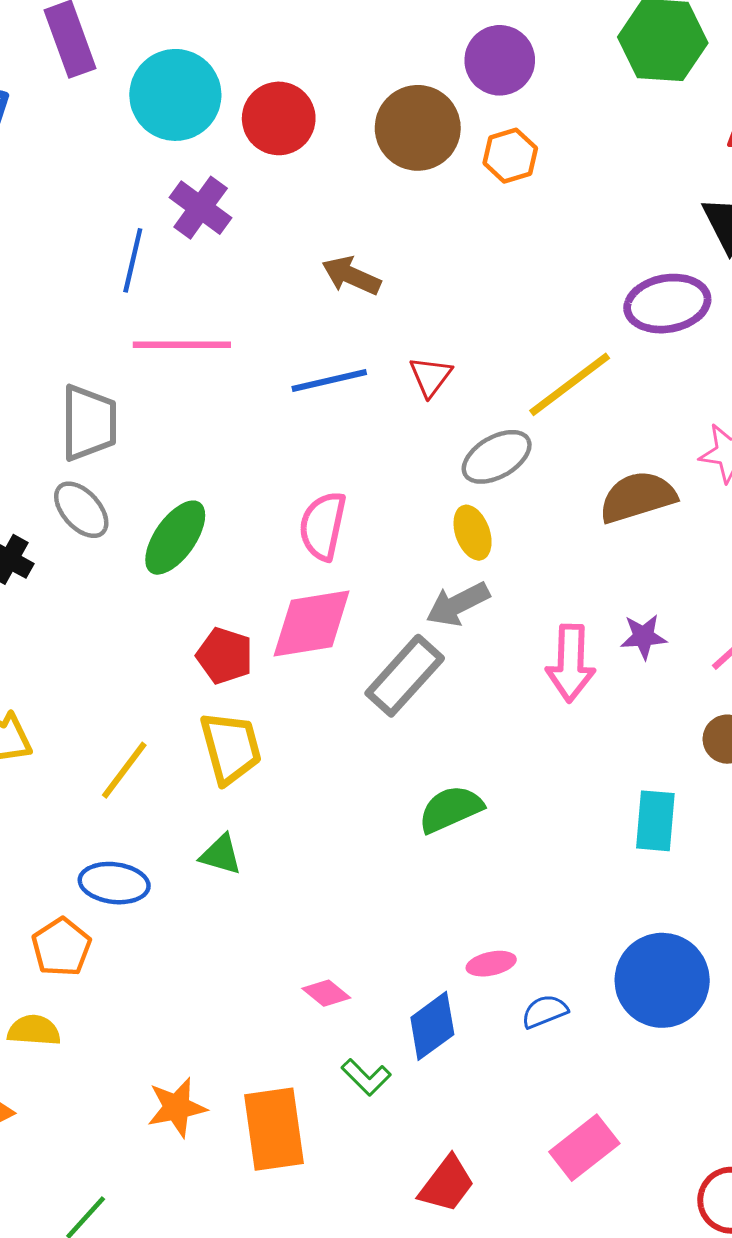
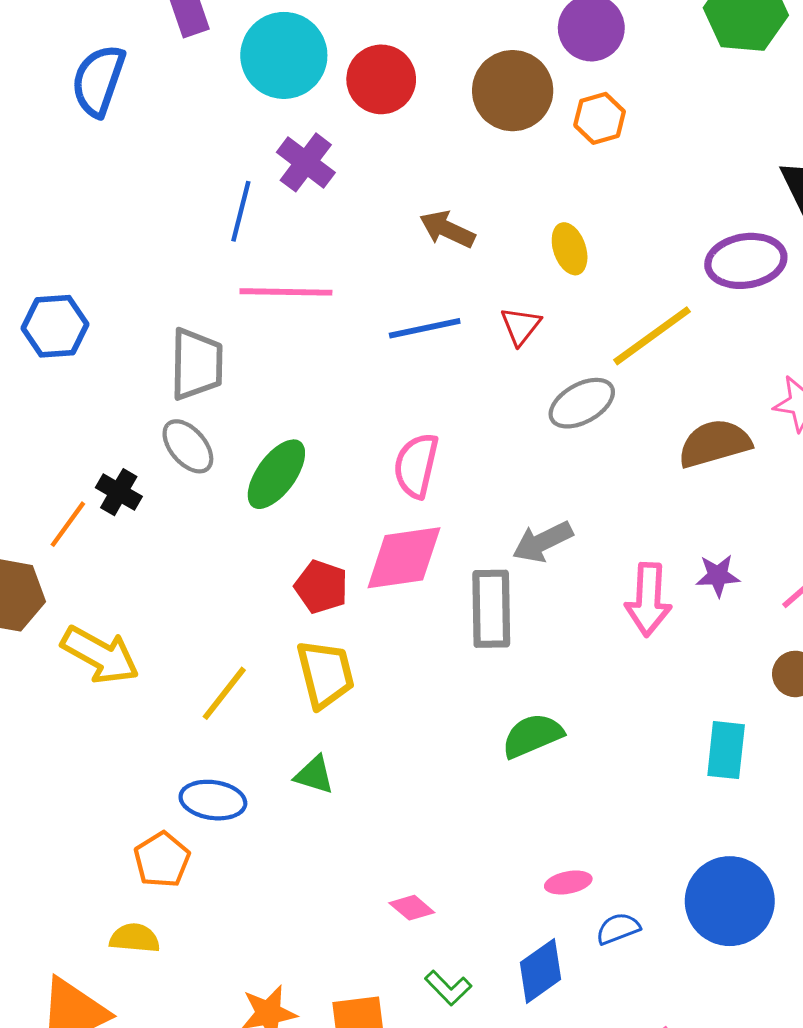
yellow ellipse: (473, 533) -> (570, 249), moved
gray rectangle: (405, 676) -> (491, 609), turned -44
blue diamond: (432, 1026) -> (540, 971), moved

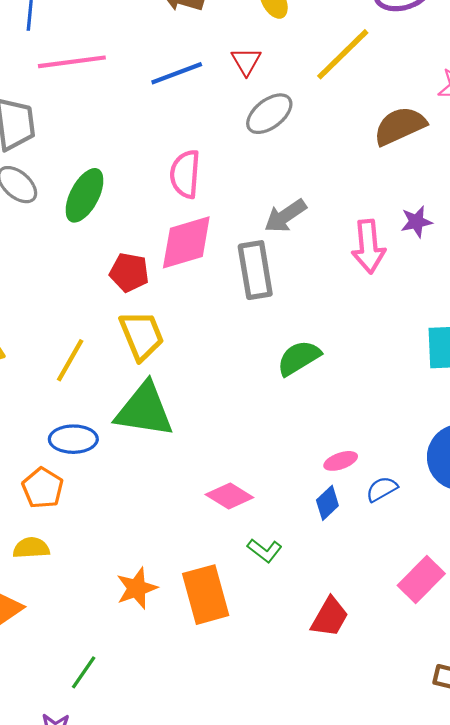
gray ellipse: (582, 403) -> (269, 114), moved
green triangle: (314, 775) -> (144, 410), size x2.0
pink diamond: (412, 908) -> (229, 496), size x1.4
blue diamond: (540, 971) -> (327, 503), moved, size x0.7

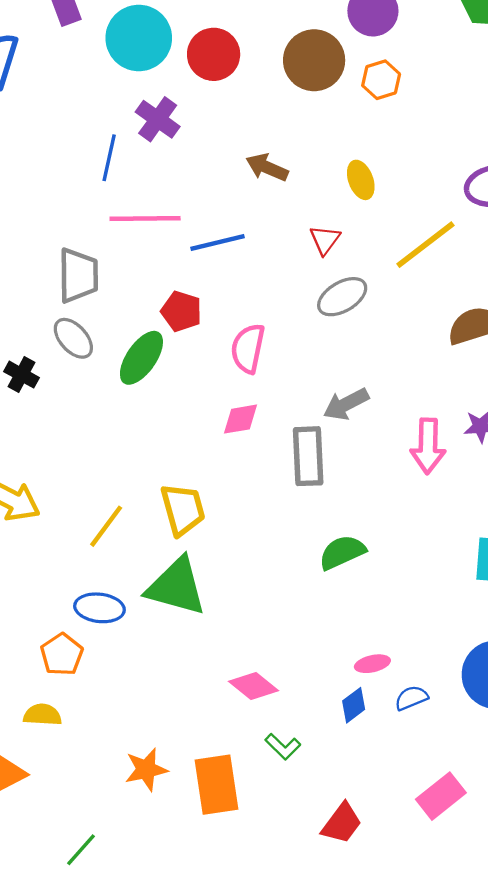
blue line: (177, 73) -> (217, 243), moved
pink diamond: (186, 242) -> (241, 419), size x0.6
red pentagon: (129, 272) -> (181, 311), moved

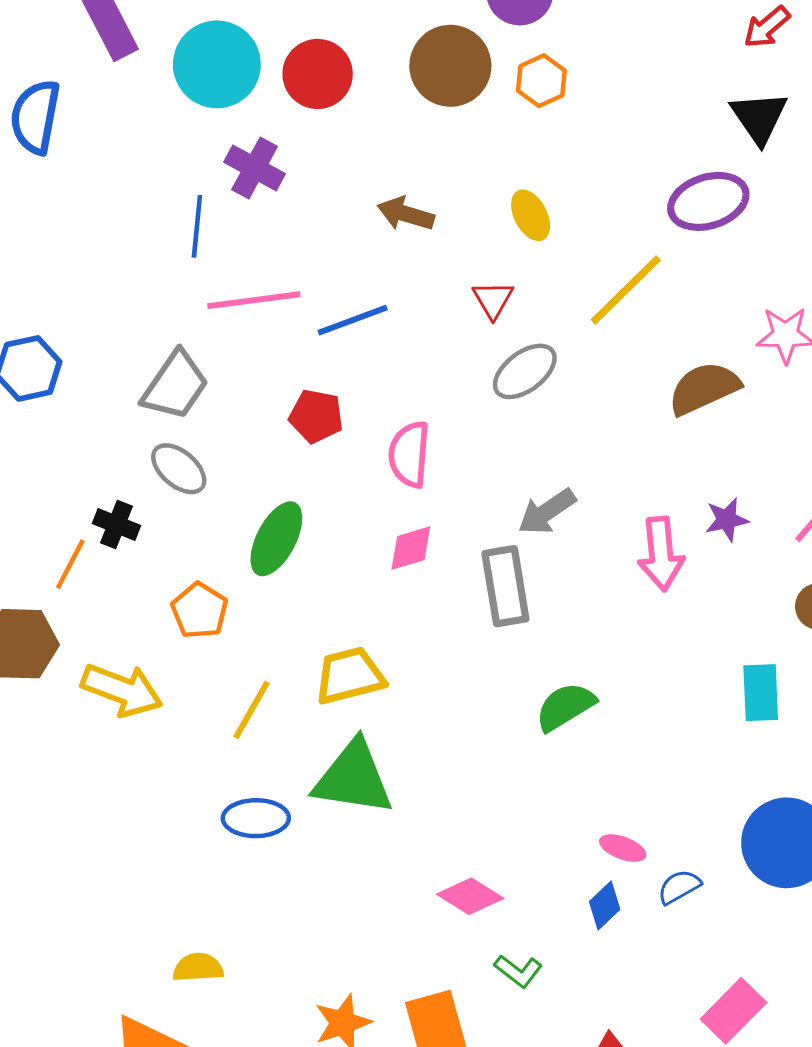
gray trapezoid: (78, 275) -> (175, 385), turned 42
green ellipse: (141, 358) -> (276, 539), moved
yellow trapezoid: (183, 509) -> (350, 676), turned -82
orange pentagon: (62, 654) -> (199, 611), moved
pink ellipse: (372, 664) -> (623, 848), turned 40

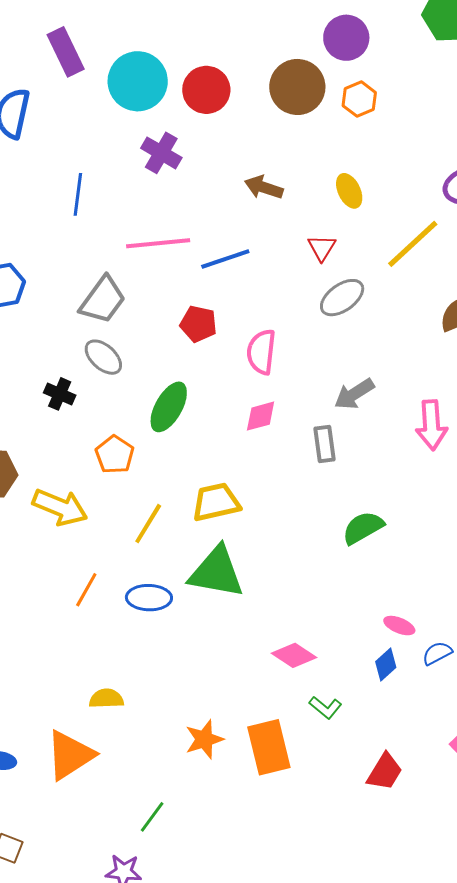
blue line: (197, 226) -> (78, 194), moved
orange line: (70, 564) -> (86, 590), moved
gray rectangle: (505, 586) -> (324, 444), size x0.7

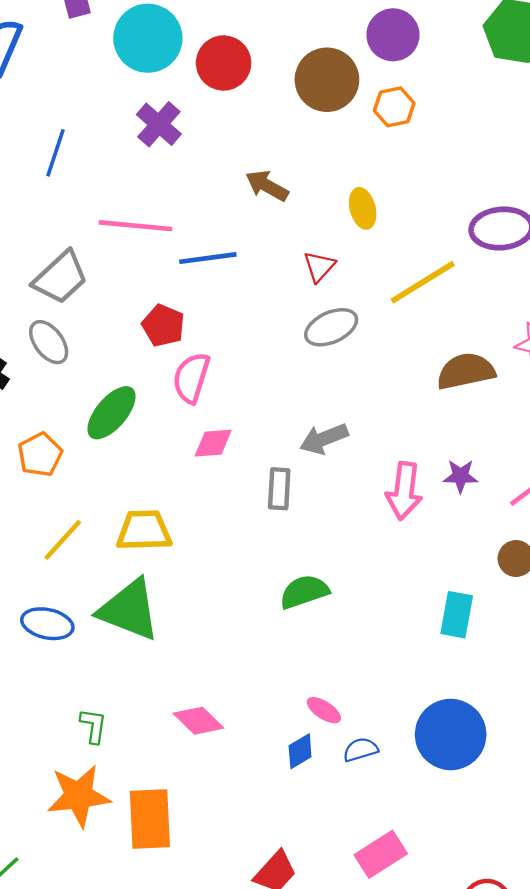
pink semicircle: (261, 352) -> (191, 378), moved
green L-shape: (325, 707) -> (93, 726), moved, turned -132
orange star: (204, 739) -> (79, 796), size x1.4

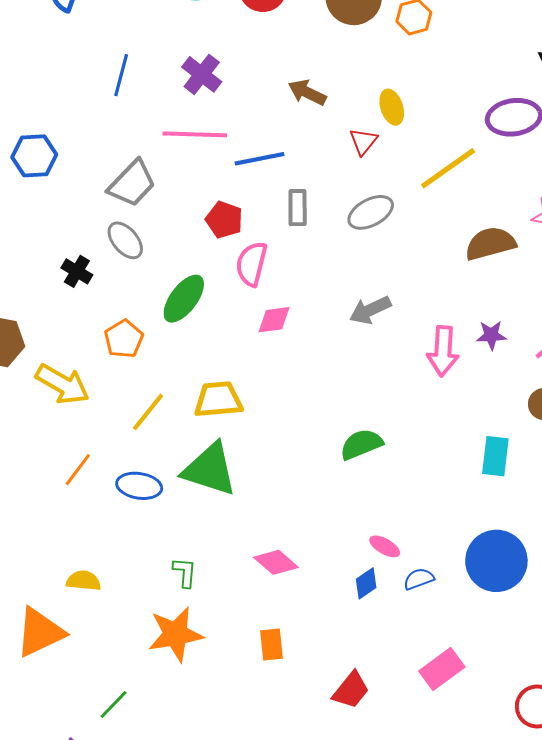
purple cross: (159, 124) -> (202, 74), moved
red triangle: (319, 267) -> (363, 141), moved
gray rectangle: (279, 489) -> (298, 208), moved
orange rectangle: (150, 819) -> (272, 645), moved, size x0.6

